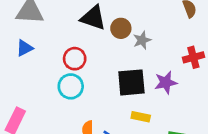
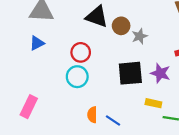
purple star: (166, 82) -> (160, 73), turned 30
yellow rectangle: (141, 117) -> (153, 103), moved

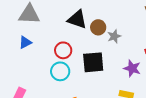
black square: (130, 73) -> (93, 62), moved

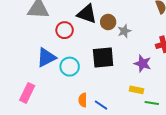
blue triangle: (25, 42) -> (46, 57), moved, size x1.5
red circle: (63, 50) -> (65, 30), moved

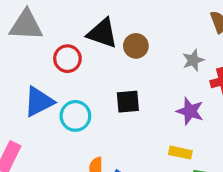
gray star: (124, 31) -> (193, 60), moved
black square: (103, 57) -> (128, 102), size x0.7

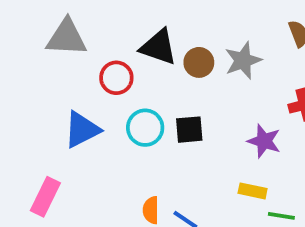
gray star: (193, 60) -> (243, 61), moved, size x1.4
cyan circle: (75, 116) -> (145, 128), moved

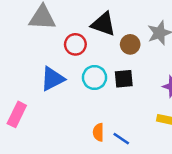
brown circle: (199, 62) -> (130, 44), moved
pink rectangle: (45, 197) -> (17, 114), moved

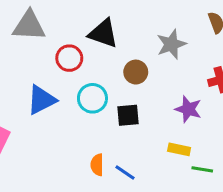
brown circle: (130, 44) -> (136, 72), moved
black square: (124, 79) -> (128, 115), moved

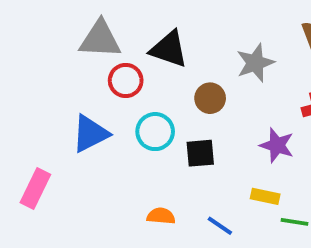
gray triangle: (29, 26) -> (100, 39), moved
orange semicircle: (97, 165) -> (161, 216), turned 95
blue line: (125, 172) -> (220, 226), moved

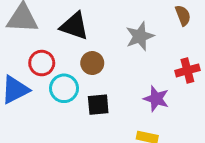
red circle: (126, 81) -> (42, 63), moved
brown circle: (210, 98) -> (92, 63), moved

